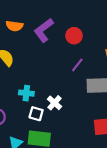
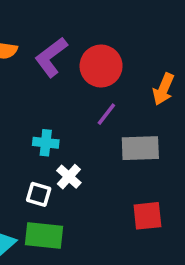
red circle: (74, 36) -> (101, 66), size x1.5
cyan cross: (26, 93) -> (46, 143), moved

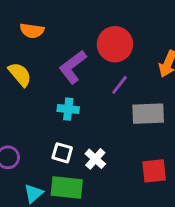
purple L-shape: (51, 57) -> (73, 67), moved
white cross: (69, 177) -> (95, 159), moved

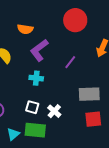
orange semicircle: (32, 31) -> (25, 29), moved
red circle: (115, 44) -> (75, 20), moved
gray rectangle: (148, 114) -> (89, 94), moved

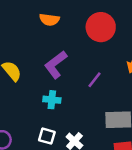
orange semicircle: (25, 29) -> (49, 20), moved

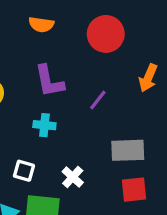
purple L-shape: (56, 65) -> (49, 81), turned -64
white square: (47, 136) -> (24, 171), moved

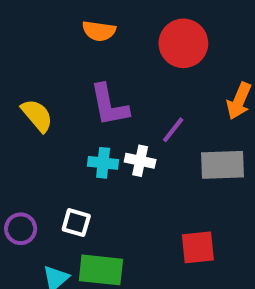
gray rectangle: (128, 150) -> (223, 165), moved
white cross: (73, 177) -> (140, 161), moved, turned -30
red square: (134, 190) -> (198, 247), moved

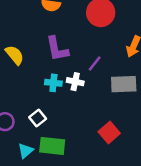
white square: (76, 223) -> (38, 118), turned 35
red square: (198, 247) -> (109, 133), turned -35

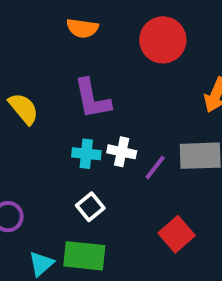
purple line: (95, 63) -> (155, 167), moved
white square: (38, 118) -> (90, 207), moved

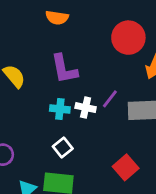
red circle: (163, 40) -> (128, 38), moved
purple line: (155, 167) -> (110, 99), moved

